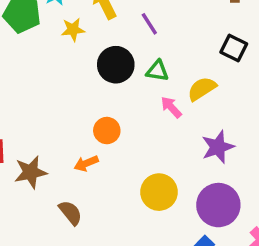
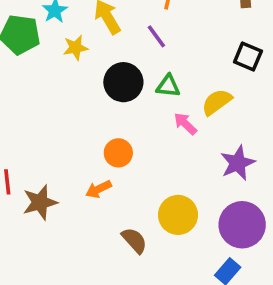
brown semicircle: (70, 213) -> (134, 240), moved

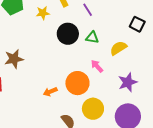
pink arrow: (185, 124) -> (97, 66), moved
orange circle: (118, 153) -> (77, 83), moved, size x1.5
brown star: (40, 202) -> (14, 59), moved

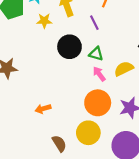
pink arrow: (97, 66) -> (99, 74), moved
orange circle: (77, 83) -> (98, 103), moved

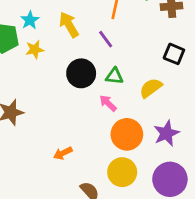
yellow star: (44, 21) -> (35, 50), moved
pink arrow: (99, 74) -> (108, 103), moved

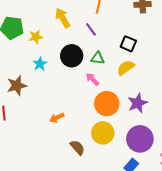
cyan star: (30, 20) -> (40, 64), moved
black square: (174, 54) -> (128, 44), moved

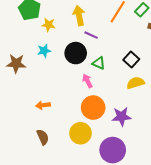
purple line: (91, 29) -> (91, 35), moved, turned -48
yellow semicircle: (126, 68) -> (135, 83), moved
brown semicircle: (77, 148) -> (43, 137), moved

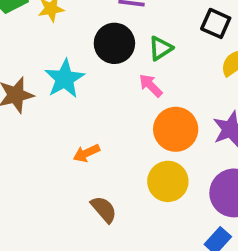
cyan star: (44, 51) -> (65, 79), moved, size x1.5
green triangle: (99, 63) -> (161, 48), turned -40

